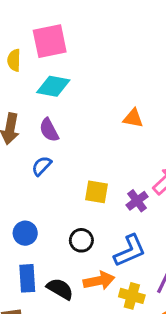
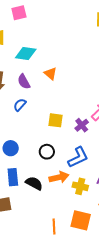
pink square: (50, 41) -> (19, 13), moved, size x0.7
orange triangle: (133, 118) -> (51, 73), moved, turned 32

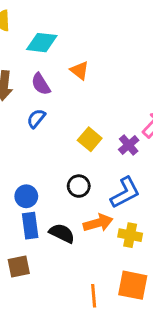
yellow square: (55, 120) -> (90, 139), turned 35
blue circle: (11, 148) -> (26, 196), moved

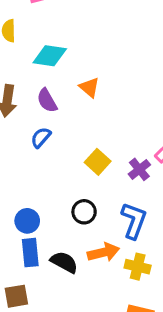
blue L-shape: (125, 193) -> (134, 221), turned -44

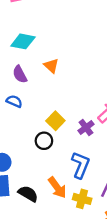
blue semicircle: (41, 137) -> (14, 101), turned 70
black circle: (84, 212) -> (44, 141), moved
orange arrow: (103, 252) -> (57, 188), turned 65

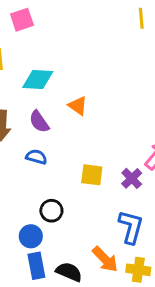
yellow square: (55, 121) -> (92, 175), turned -30
black circle: (44, 141) -> (51, 211), moved

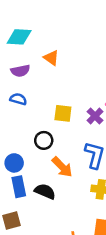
purple semicircle: (39, 122) -> (20, 71), turned -66
black circle: (51, 211) -> (44, 140), moved
orange arrow: (105, 259) -> (62, 167), moved

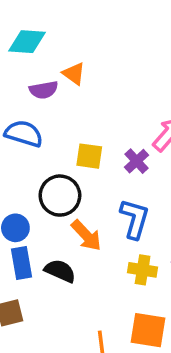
purple semicircle: (20, 71) -> (44, 90), moved
blue semicircle: (18, 99) -> (24, 134), size x1.5
black circle: (44, 140) -> (60, 196), size x1.5

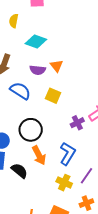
yellow square: (89, 156) -> (53, 96), moved

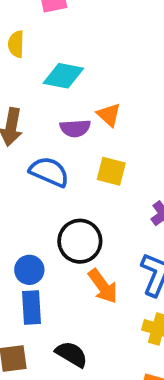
black semicircle: (19, 171) -> (71, 354), moved

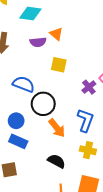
blue semicircle: (49, 172) -> (24, 84), moved
blue rectangle: (32, 307) -> (18, 141), turned -60
black semicircle: (71, 354) -> (56, 161), moved

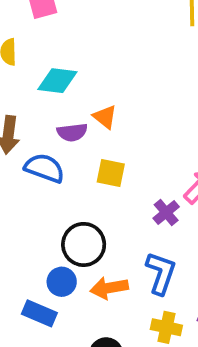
blue semicircle: (24, 84) -> (45, 168), moved
blue circle: (16, 121) -> (62, 282), moved
orange arrow: (57, 128) -> (109, 288), turned 120

